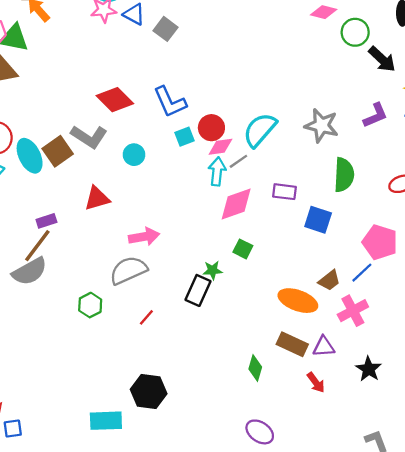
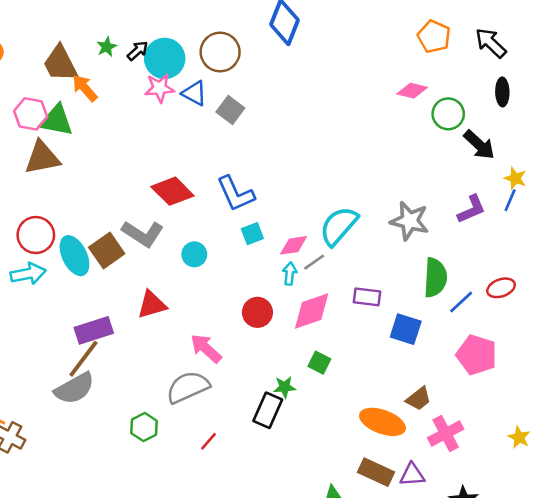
red circle: (211, 128) -> (257, 312), moved
cyan arrow: (217, 171) -> (290, 274), size x0.7
purple rectangle: (46, 221) -> (94, 330), size x1.6
pink arrow: (144, 237) -> (206, 348), turned -128
blue line: (362, 273) -> (461, 302), moved

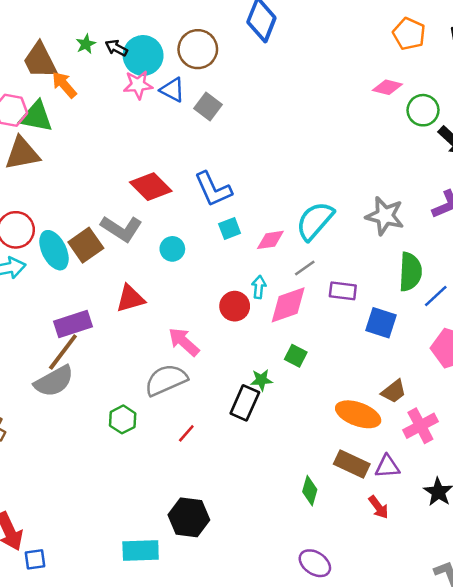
black arrow: (138, 51) -> (116, 48), turned -110
gray line: (314, 262) -> (305, 268), moved
cyan arrow: (290, 274) -> (259, 287), moved

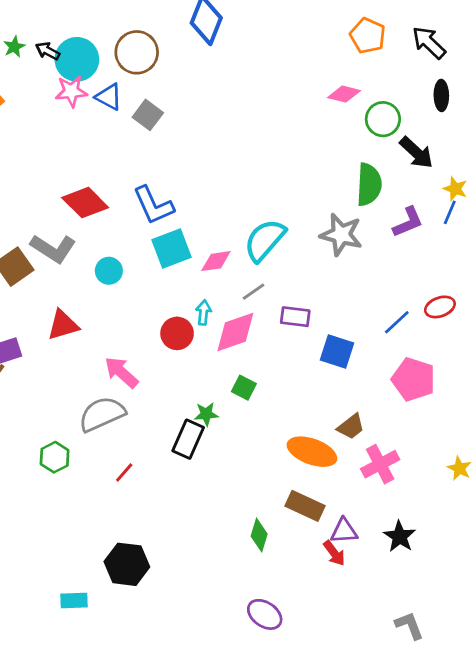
cyan square: (230, 229) -> (171, 249), size x1.6
green semicircle: (410, 272) -> (369, 185), moved
purple triangle: (387, 466) -> (344, 531), moved
cyan rectangle: (141, 550) -> (74, 600), size x0.7

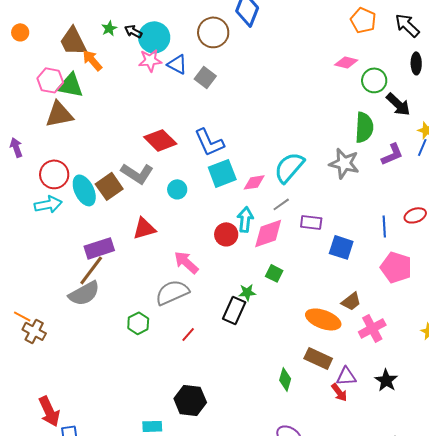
brown circle: (137, 52) -> (213, 32), moved
cyan arrow: (203, 313) -> (245, 219), size x1.4
blue line: (397, 322) -> (384, 226), turned -50

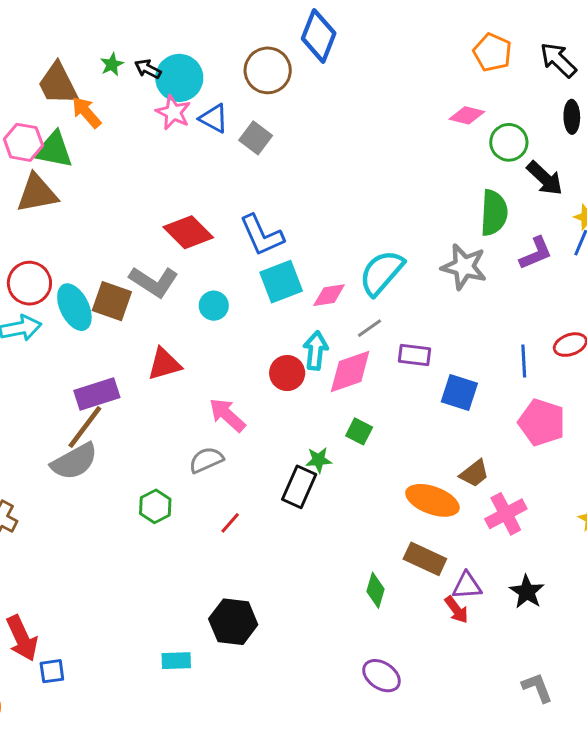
pink star: (150, 60) -> (173, 112), turned 30
brown square: (109, 186) -> (112, 301), turned -36
gray semicircle: (172, 292) -> (206, 460), size x0.7

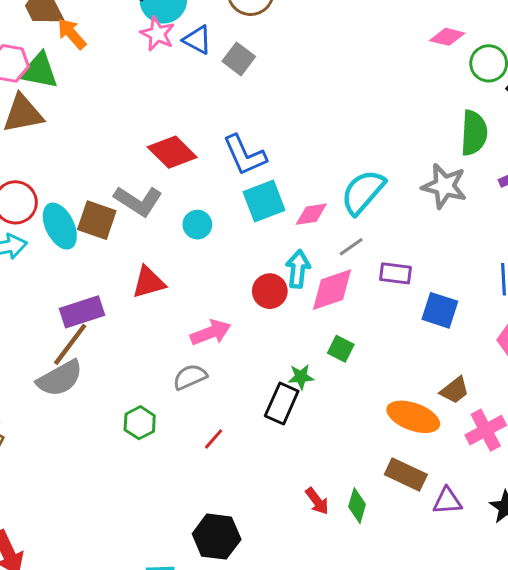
pink arrow: (227, 415) -> (211, 333), turned 117
red arrow: (456, 610) -> (317, 501), moved

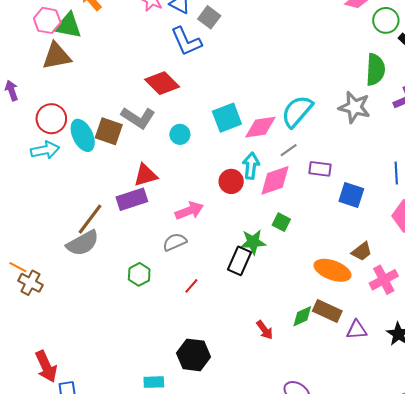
blue L-shape: (245, 155) -> (186, 41), moved
pink diamond: (311, 214) -> (260, 127), size x1.4
purple rectangle: (82, 312) -> (132, 199), moved
green star: (301, 377) -> (253, 242), size x1.4
green diamond: (357, 506) -> (302, 316), moved, turned 50

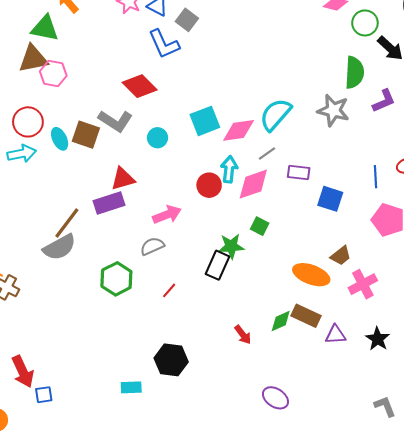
pink hexagon: (47, 20) -> (53, 74), moved
cyan ellipse: (83, 135) -> (60, 139), size x0.7
green hexagon: (139, 274) -> (116, 279), size x1.4

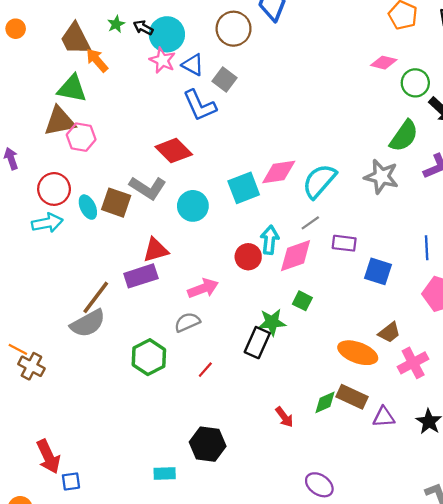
green semicircle: (354, 72) -> (404, 136), turned 32
pink diamond: (239, 130) -> (279, 172), moved
cyan circle: (157, 138) -> (193, 206), size x1.4

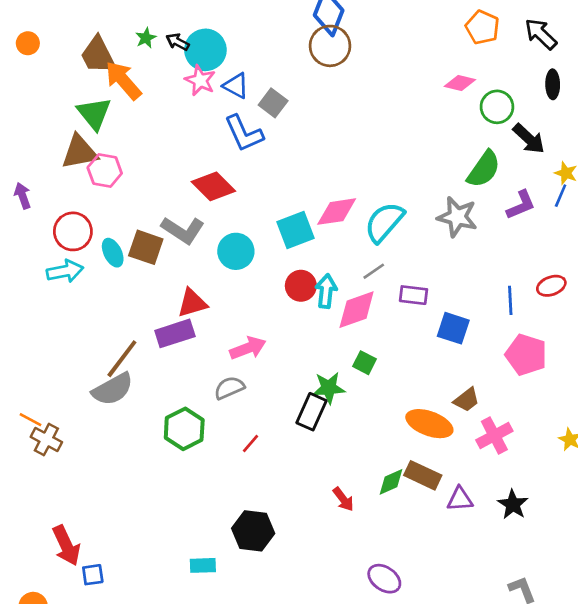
brown circle: (234, 29) -> (330, 46), moved
orange arrow: (97, 60) -> (123, 80), size x1.4
green triangle: (72, 89) -> (94, 113), turned 40
red circle: (248, 257) -> (301, 286), moved

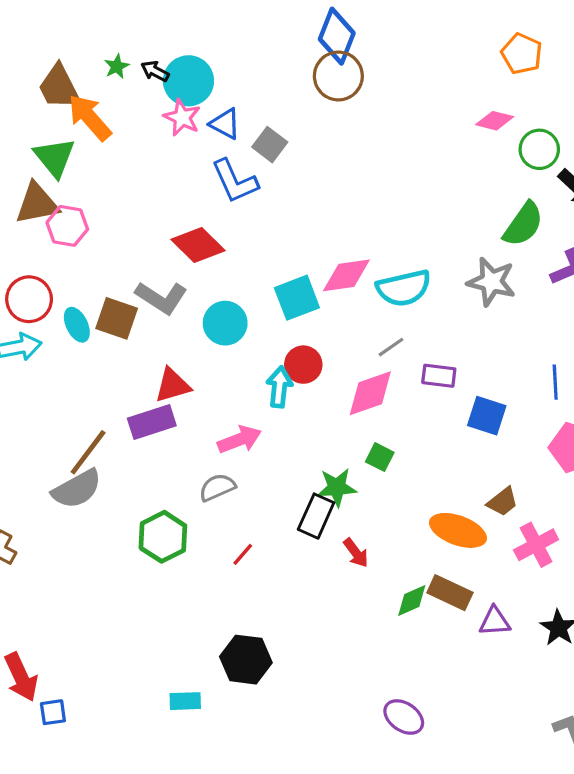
cyan semicircle: (384, 222) -> (404, 288), turned -144
cyan arrow: (326, 291) -> (279, 387), moved
red arrow: (343, 499) -> (356, 553), moved

